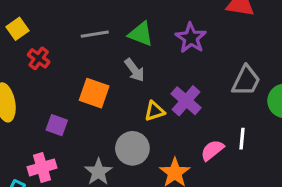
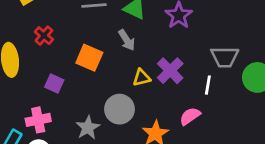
red cross: (39, 58) -> (44, 36), moved
gray trapezoid: (246, 81) -> (225, 57), turned 60
white line: (242, 139) -> (208, 85), moved

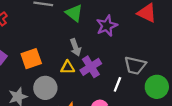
gray arrow: (127, 40) -> (76, 47), moved
orange square: (89, 58) -> (31, 59), moved, turned 35

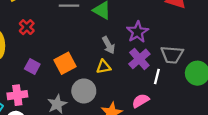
purple star: (107, 26) -> (138, 32), moved
purple cross: (91, 67) -> (139, 59), moved

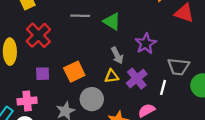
red cross: (27, 27) -> (38, 35), size x1.6
purple cross: (139, 59) -> (137, 79), moved
purple square: (32, 66) -> (43, 74), turned -32

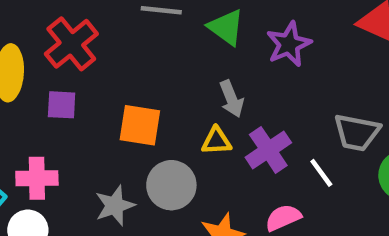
purple star: (146, 44) -> (289, 44), moved
orange square: (74, 72) -> (140, 125), turned 30
purple square: (43, 74) -> (62, 105), moved
white line: (163, 87) -> (321, 173), turned -56

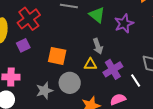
purple square: (62, 105) -> (23, 45), turned -32

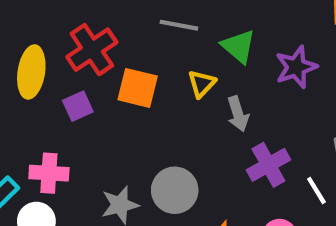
orange square: (57, 56) -> (138, 88), moved
yellow triangle: (90, 64) -> (202, 84), moved, turned -48

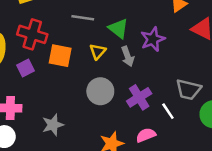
red cross: (92, 50) -> (32, 34), turned -36
gray arrow: (238, 114) -> (128, 56), moved
gray circle: (175, 190) -> (100, 91), moved

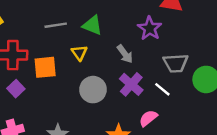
purple star: (153, 39) -> (150, 28), moved
gray arrow: (128, 56) -> (125, 54), moved

